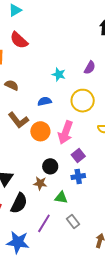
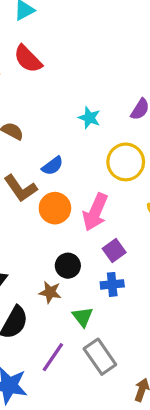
blue semicircle: (45, 101) -> (53, 166), moved, turned 152
green triangle: (61, 197) -> (83, 317), turned 40
gray rectangle: (73, 221) -> (100, 357), size x1.5

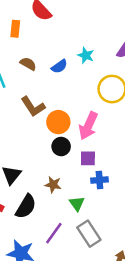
blue semicircle: (53, 166) -> (59, 66), moved
purple square: (114, 250) -> (88, 158), moved, turned 35
black circle: (68, 266) -> (61, 147), moved

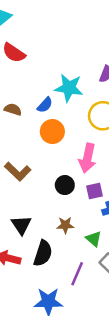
cyan star: (86, 55) -> (69, 88), size x1.6
brown L-shape: (33, 107) -> (18, 171), moved
orange circle: (58, 122) -> (52, 132), moved

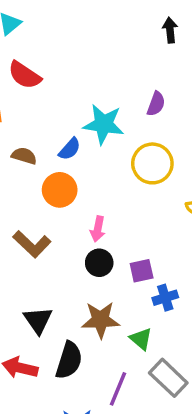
orange circle: (52, 132) -> (60, 190), moved
pink arrow: (87, 158) -> (98, 229), moved, size x0.6
brown star: (65, 225) -> (101, 320), size x1.5

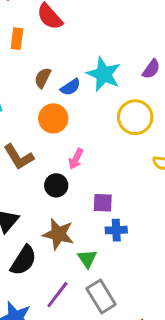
brown semicircle: (24, 156) -> (43, 78), moved, turned -95
black circle: (99, 263) -> (56, 185), moved

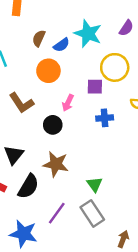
purple square: (103, 203) -> (95, 87), moved
blue cross: (116, 230) -> (105, 118), moved
green triangle: (87, 259) -> (94, 184), moved

